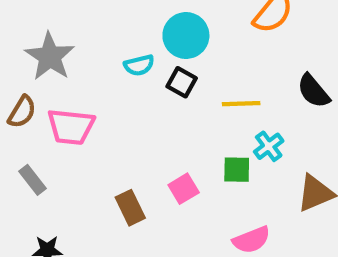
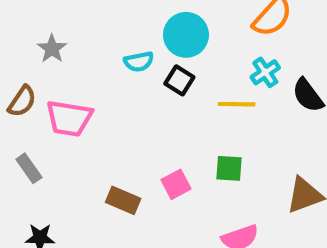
gray star: (50, 57) -> (52, 49), size x0.6
cyan cross: (269, 146) -> (265, 72), moved
brown rectangle: (130, 208) -> (123, 200), turned -44

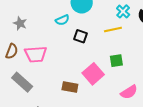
black square: (179, 80) -> (80, 36), moved
gray rectangle: (29, 168) -> (22, 82), size x1.5
pink square: (176, 184) -> (93, 74), size x1.5

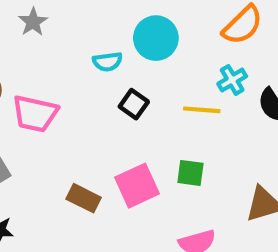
gray star: (20, 23) -> (33, 22), moved

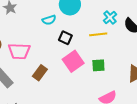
pink square: (137, 186) -> (73, 61), moved
brown rectangle: (84, 198) -> (40, 73), moved, turned -70

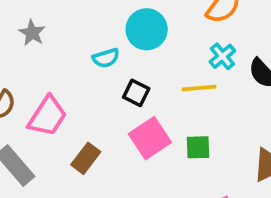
pink trapezoid: (19, 51) -> (47, 116), turned -60

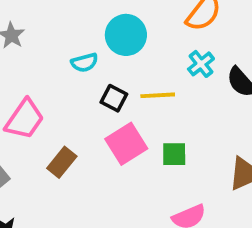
yellow line: (199, 88) -> (158, 95), moved

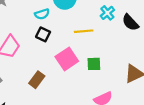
black square: (114, 98) -> (43, 34), moved
brown rectangle: (62, 162) -> (37, 80), moved

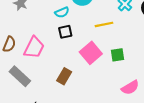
black square: (43, 34) -> (65, 32), turned -32

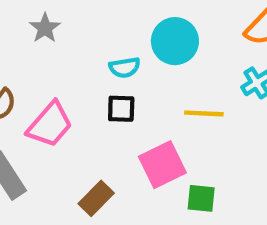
green square: (117, 55) -> (201, 198), moved

